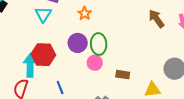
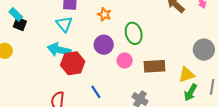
green ellipse: (99, 44) -> (134, 33), moved
cyan arrow: (30, 65) -> (59, 50), moved, turned -65
brown rectangle: (123, 75) -> (154, 66), size x1.5

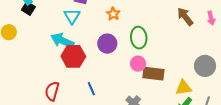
pink circle: (125, 60) -> (138, 64), moved

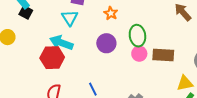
red hexagon: (73, 56) -> (52, 58), moved
pink circle: (138, 64) -> (139, 54), moved
brown rectangle: (153, 74) -> (163, 55), moved

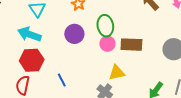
red hexagon: (52, 58) -> (32, 60), moved
yellow triangle: (185, 83) -> (117, 73), moved

